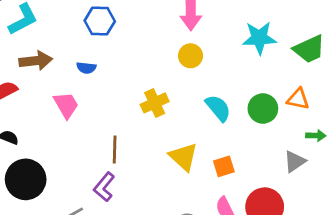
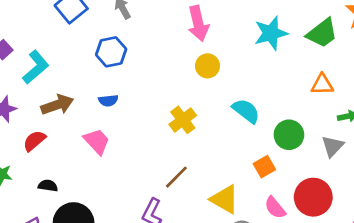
green circle: (263, 108) -> (289, 135), moved
brown line: (115, 149) -> (176, 177), moved, turned 56
yellow triangle: (183, 157) -> (225, 199), moved

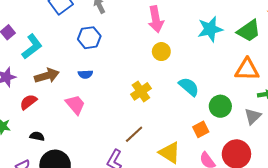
orange triangle: (322, 84) -> (247, 69), size x1.4

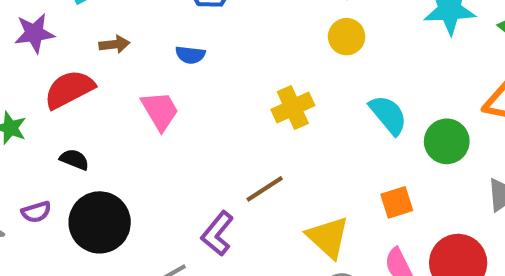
brown arrow: (47, 76) -> (114, 44), size x0.6
red semicircle: (28, 102) -> (69, 89), size x1.4
green circle: (220, 106) -> (447, 141), moved

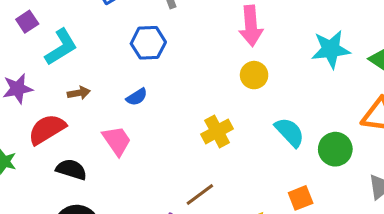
blue semicircle: (190, 55) -> (137, 97), turned -35
black semicircle: (74, 159) -> (71, 170), moved, size x1.4

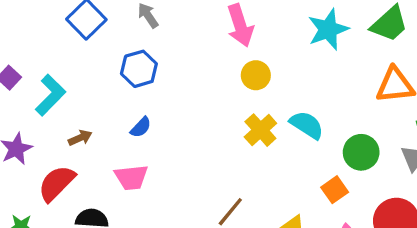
yellow cross: (217, 131) -> (260, 130), moved
pink trapezoid: (117, 141) -> (131, 177), turned 132
green circle: (335, 149) -> (361, 152), moved

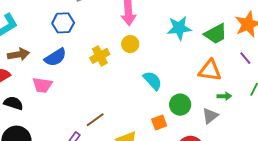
blue semicircle: (141, 127) -> (55, 57), size x1.6
yellow cross: (260, 130) -> (100, 56), moved
brown arrow: (80, 138) -> (18, 54), size x1.5

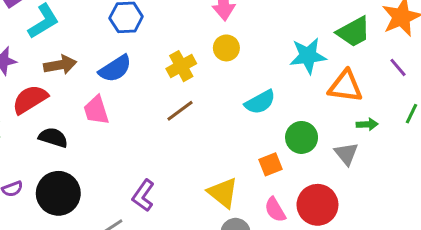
cyan star: (179, 28) -> (308, 56), moved
cyan semicircle: (152, 81) -> (260, 102), turned 105
pink trapezoid: (42, 85) -> (96, 110), turned 65
gray triangle: (210, 116) -> (346, 154), turned -30
brown line: (95, 120) -> (180, 111), moved

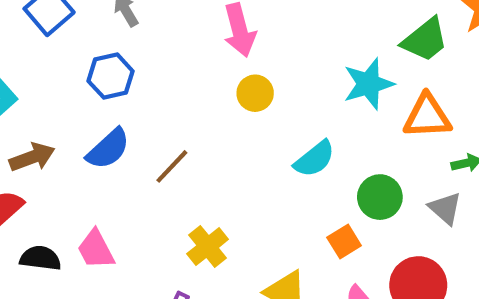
yellow cross: (181, 66) -> (208, 247), moved
pink trapezoid: (96, 110) -> (96, 249), moved
brown line: (180, 111) -> (172, 166), moved

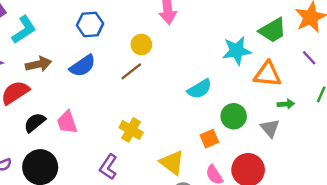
yellow circle: (255, 93) -> (141, 45), moved
brown line: (172, 166) -> (131, 71), moved
yellow cross: (208, 247) -> (131, 130), turned -30
black semicircle: (40, 258) -> (35, 123), turned -55

